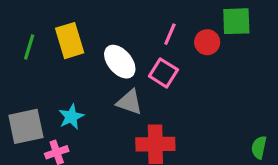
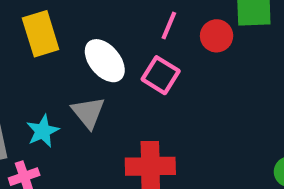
gray triangle: (129, 102) -> (88, 112), moved, turned 32

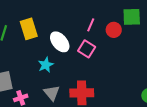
gray triangle: (88, 112) -> (52, 93), moved
cyan star: (43, 131) -> (46, 65), moved

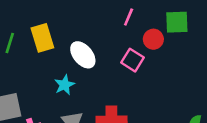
pink line: (91, 25) -> (129, 17), moved
pink square: (87, 49) -> (132, 60), moved

